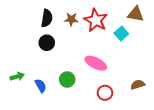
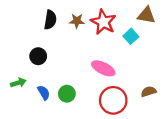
black circle: (47, 43) -> (38, 56), moved
green circle: (67, 80) -> (67, 94), moved
red circle: (105, 93) -> (113, 100), size x1.6

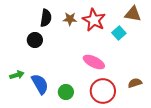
black circle: (38, 56) -> (35, 40), moved
blue semicircle: (44, 93) -> (40, 84), size x1.5
green circle: (67, 94) -> (66, 92), moved

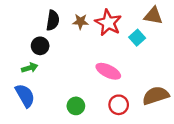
green arrow: (17, 75) -> (30, 68), moved
brown semicircle: (135, 83) -> (156, 96), size x1.6
blue semicircle: (40, 84) -> (25, 96), moved
red circle: (103, 91) -> (119, 105), size x0.7

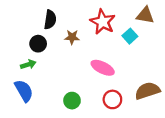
brown star: (81, 22) -> (72, 37), moved

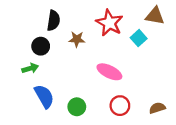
blue semicircle: (24, 91) -> (44, 96), moved
brown semicircle: (147, 91) -> (157, 108), moved, size x0.6

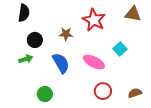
black semicircle: (53, 21) -> (24, 13), moved
cyan square: (139, 38) -> (120, 49), moved
blue semicircle: (44, 96) -> (61, 63), moved
green circle: (77, 107) -> (45, 94), moved

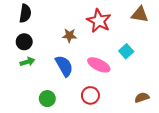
black circle: (35, 40) -> (24, 42), moved
red circle: (103, 91) -> (90, 95), moved

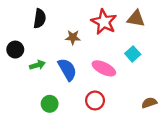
black semicircle: (25, 13) -> (40, 19), moved
brown triangle: (140, 14) -> (136, 19), moved
black circle: (24, 42) -> (15, 50), moved
green arrow: (27, 62) -> (37, 65), moved

